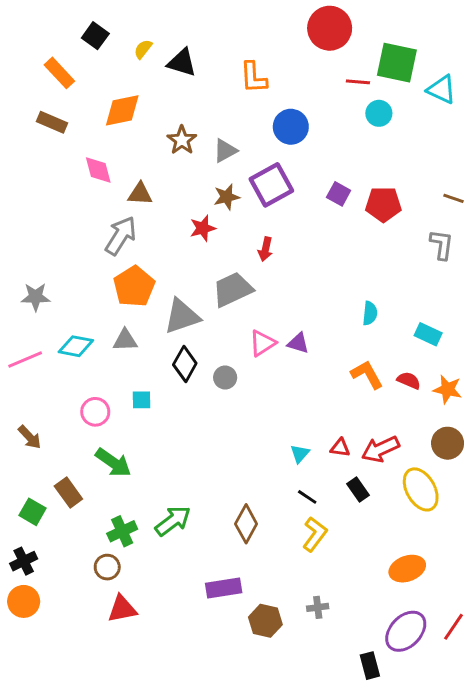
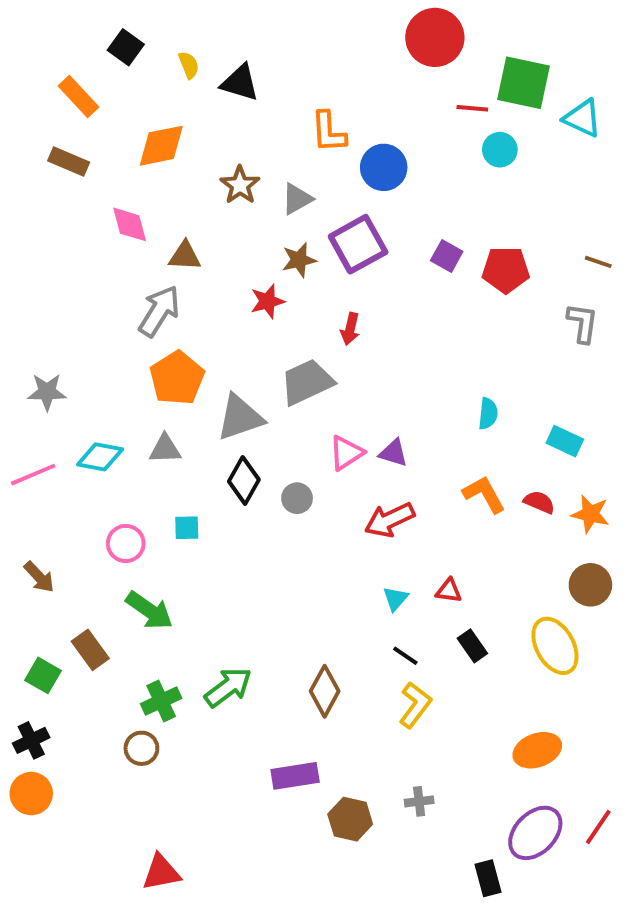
yellow semicircle: (143, 49) -> (189, 65), turned 120
orange L-shape: (253, 77) -> (329, 132), moved
red arrow: (380, 449) -> (390, 520), moved
red triangle: (122, 609) -> (161, 872), moved

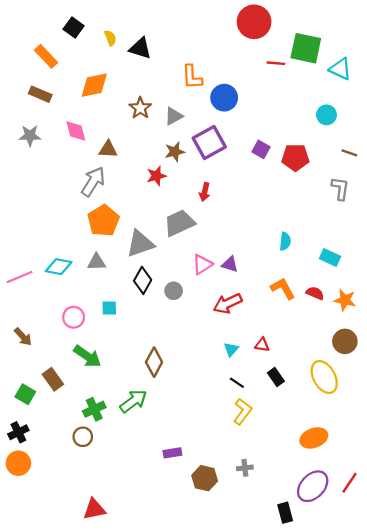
cyan circle: (500, 150) -> (326, 115), moved
gray star: (47, 392) -> (30, 136), moved
brown diamond: (325, 691) -> (154, 362), moved
purple rectangle: (295, 776) -> (172, 453), size x0.7

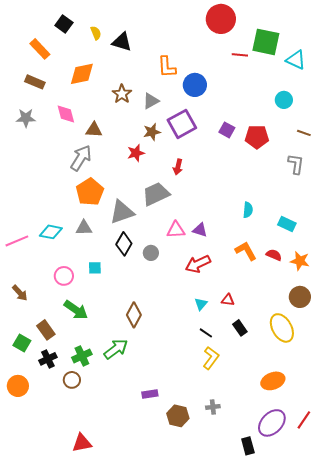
pink triangle: (202, 264) -> (176, 230), turned 30
black cross: (18, 432) -> (48, 359), moved
orange circle: (18, 463) -> (18, 386), moved

